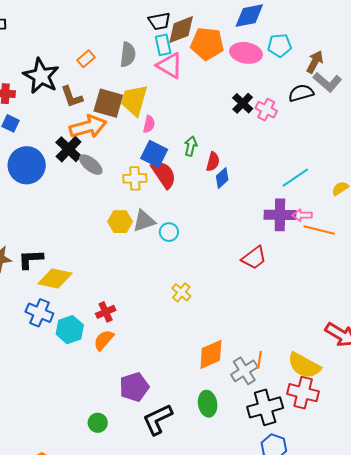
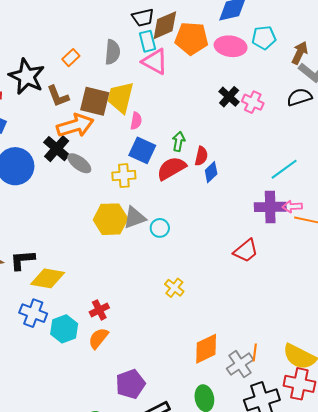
black semicircle: (301, 93) -> (299, 97), moved
red semicircle: (164, 174) -> (171, 168), moved, turned -84
yellow hexagon: (120, 222) -> (111, 219), size x1.4

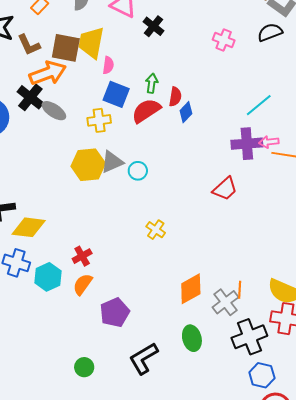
black cross: (229, 97) -> (153, 26), moved
purple pentagon: (130, 384) -> (115, 312), moved

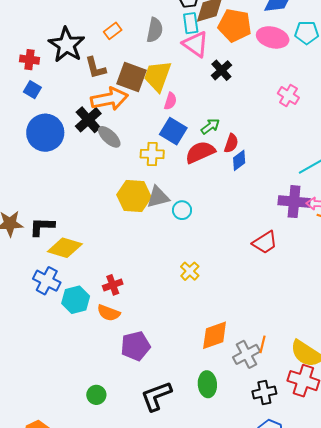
green arrow: (152, 83) -> (210, 126), turned 36
orange semicircle: (83, 284) -> (109, 313), turned -115
black cross: (249, 337) -> (264, 392), size x0.7

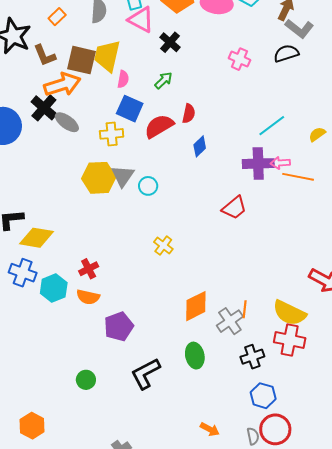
green arrow: (210, 126) -> (164, 80), moved
blue diamond: (239, 160) -> (200, 146), moved
gray triangle: (158, 197) -> (123, 176), turned -35

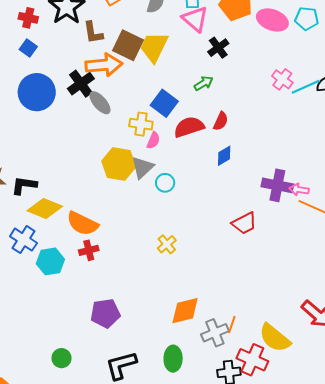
pink semicircle: (123, 79) -> (153, 140), moved
cyan line: (272, 126) -> (306, 87), moved
orange semicircle: (88, 297) -> (82, 224), moved, size x1.4
red cross: (290, 340) -> (252, 360), moved

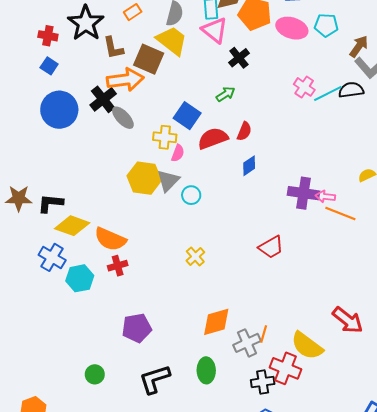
yellow trapezoid: (154, 47) -> (172, 41), moved, turned 104
red trapezoid: (244, 223) -> (271, 247), moved

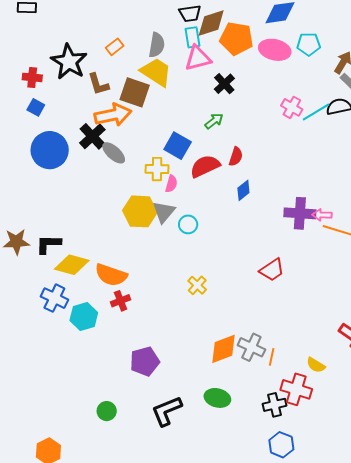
pink triangle: (215, 30) -> (198, 58), turned -48
gray cross: (247, 343) -> (251, 347), moved, turned -36
yellow semicircle: (307, 346) -> (316, 365), size x0.6
green ellipse: (206, 370) -> (217, 398), turned -70

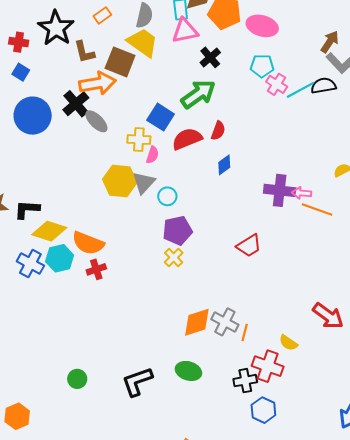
cyan pentagon: (309, 44) -> (262, 66), moved
green arrow: (214, 121) -> (198, 94), size x1.8
cyan hexagon: (84, 316) -> (60, 258), moved
purple pentagon: (145, 361) -> (177, 231), moved
blue hexagon: (281, 445) -> (263, 410), moved

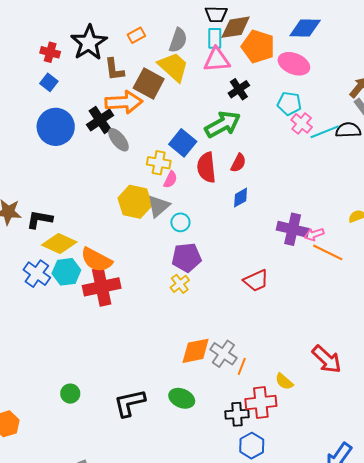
red semicircle: (187, 139) -> (206, 167), turned -80
pink arrow: (301, 193) -> (314, 234), turned -30
red cross: (96, 269) -> (102, 287), size x1.8
red cross: (268, 366) -> (261, 402), turned -32

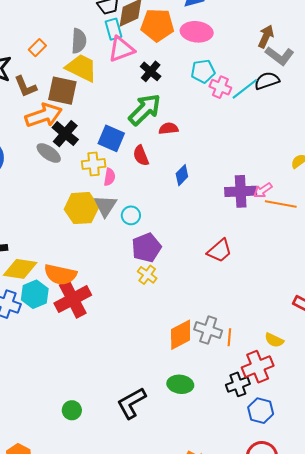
black cross: (100, 120) -> (65, 134), moved
red semicircle: (238, 163) -> (168, 129), moved, turned -108
red semicircle: (206, 167) -> (141, 156), size x0.7

